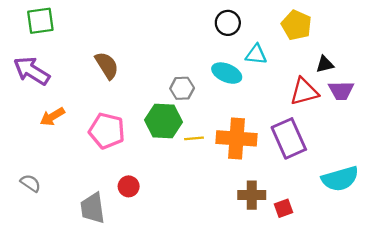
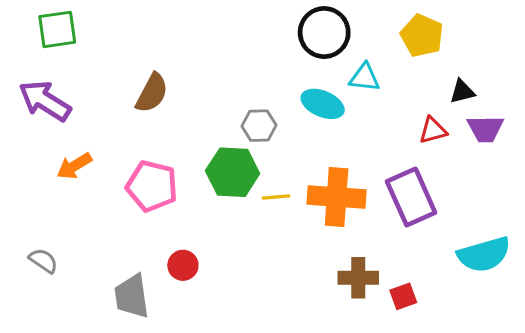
black circle: (228, 23) -> (324, 33), size x1.4
brown semicircle: (107, 65) -> (152, 93), turned 60
red triangle: (304, 92) -> (433, 130), size x0.7

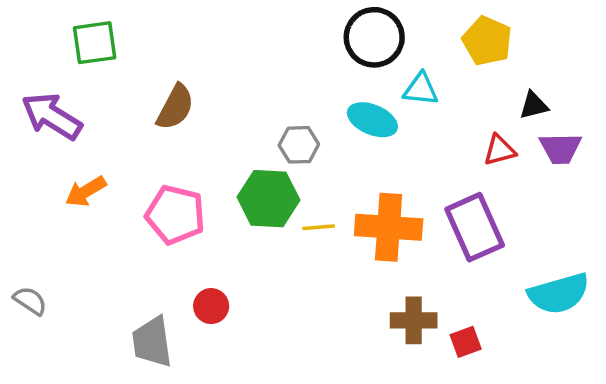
green square: (57, 29) -> (95, 43), moved
gray semicircle: (43, 261) -> (30, 301), moved

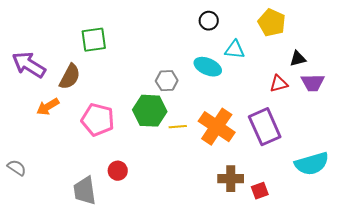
black circle: (374, 37) -> (209, 21), size x0.6
green square: (95, 43) -> (94, 40), moved
brown semicircle: (175, 107) -> (70, 77), moved
orange cross: (389, 227) -> (217, 127), turned 30

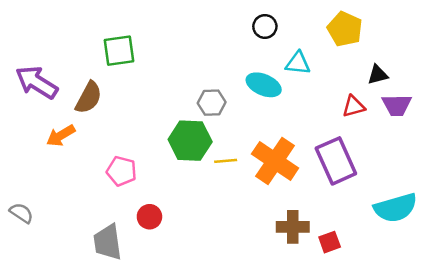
pink pentagon: (98, 120) -> (122, 171), moved, size x0.7

